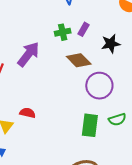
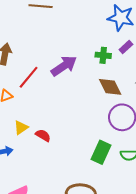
purple rectangle: (83, 29) -> (126, 47), moved
red semicircle: (28, 113) -> (43, 135), moved

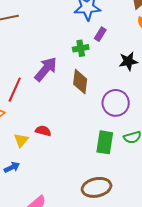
brown diamond: (110, 87) -> (80, 82), moved, turned 50
red semicircle: (43, 135) -> (43, 131), moved

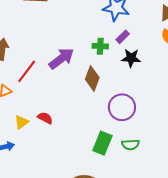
black star: (128, 61) -> (131, 58), moved

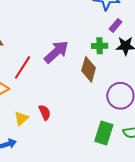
green cross: (100, 46) -> (100, 46), moved
red semicircle: (45, 118) -> (45, 112), turned 42

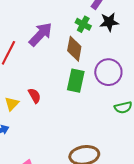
green cross: (100, 46) -> (83, 24), turned 35
green rectangle: (104, 133) -> (76, 81), moved

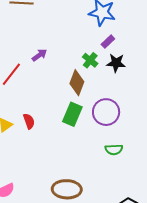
purple arrow: (41, 34) -> (39, 55), moved, size x0.6

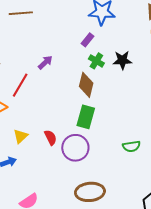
purple rectangle: (108, 42) -> (88, 40), moved
purple circle: (106, 112) -> (75, 148), moved
red semicircle: (29, 121) -> (51, 137), moved

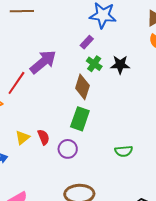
purple arrow: (45, 62) -> (43, 62), size x1.8
yellow triangle: (21, 136) -> (22, 138), moved
purple circle: (75, 148) -> (68, 149), size x0.7

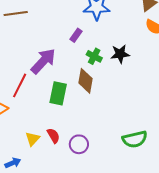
purple rectangle: (87, 42) -> (76, 35), moved
green rectangle: (80, 119) -> (58, 93), moved
green semicircle: (124, 151) -> (135, 139), size x1.4

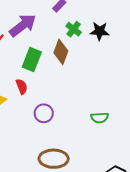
red semicircle: (53, 136) -> (22, 87), moved
green semicircle: (135, 139) -> (100, 118), size x0.7

